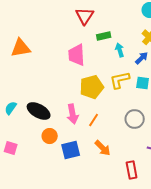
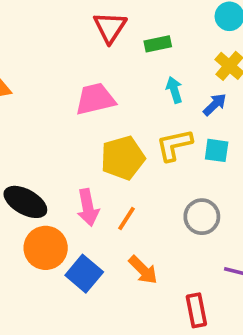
green rectangle: (104, 36) -> (158, 44), moved
pink trapezoid: (77, 55) -> (95, 99), turned 80
orange circle: (50, 136) -> (46, 248), size x1.5
blue square: (71, 150) -> (84, 274), turned -36

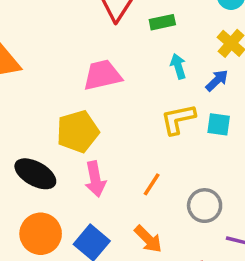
yellow pentagon: (123, 158) -> (78, 131), moved
gray circle: (202, 217) -> (205, 206), moved
orange line: (126, 218) -> (152, 184), moved
orange circle: (46, 248) -> (41, 234), moved

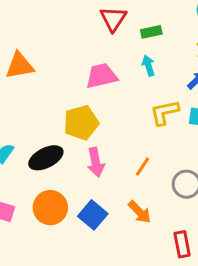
cyan arrow: (178, 66) -> (148, 66), moved
black ellipse: (35, 174) -> (46, 158), turned -56

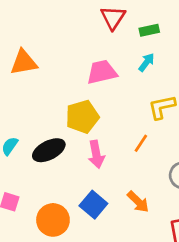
cyan arrow: (148, 66) -> (146, 62), turned 54
orange line: (143, 167) -> (141, 143), moved
orange circle: (50, 208) -> (53, 220), moved

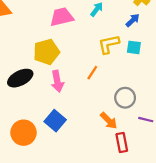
orange arrow: (138, 202) -> (109, 121), moved

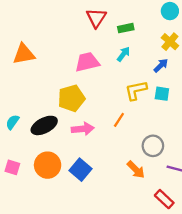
pink arrow: (57, 81) -> (83, 129), turned -85
orange circle: (23, 133) -> (48, 165), moved
red rectangle: (122, 142) -> (164, 199), moved, turned -36

